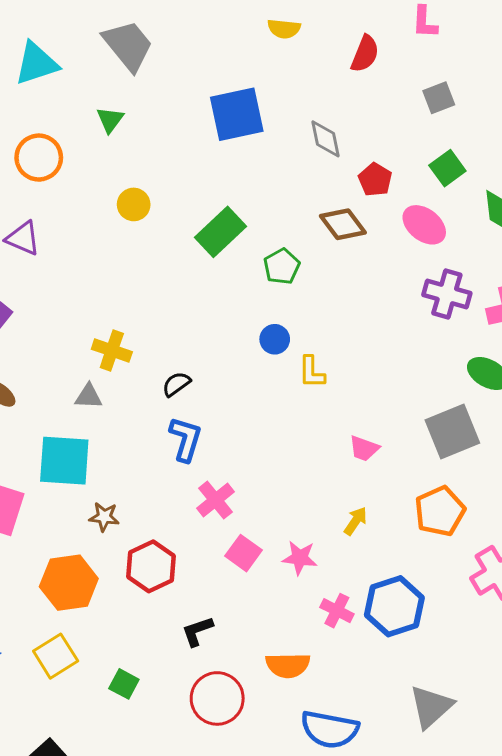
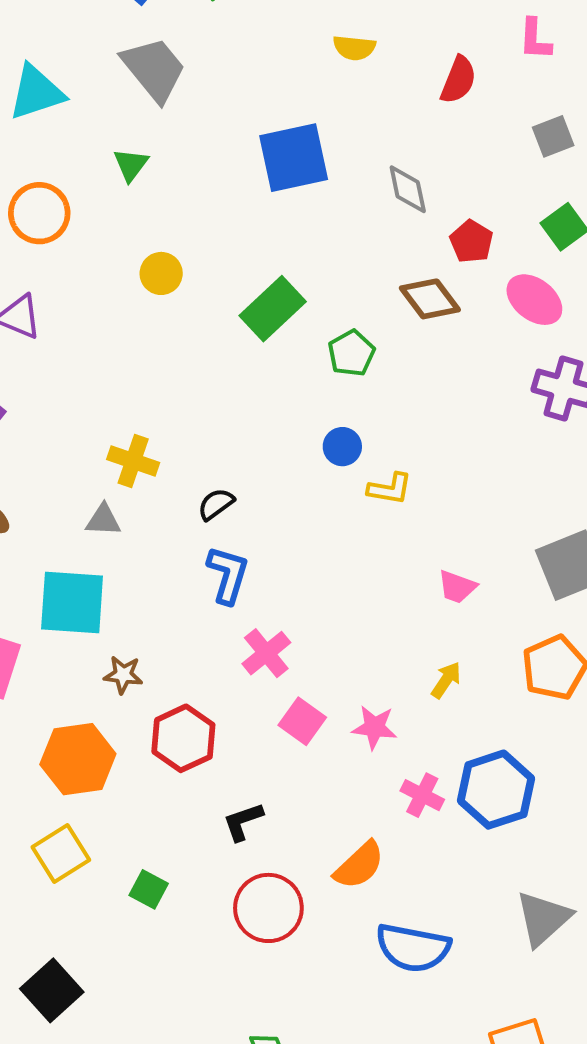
yellow L-shape: (312, 372) -> (390, 489), turned -80
orange semicircle: (288, 665) -> (359, 865), turned -42

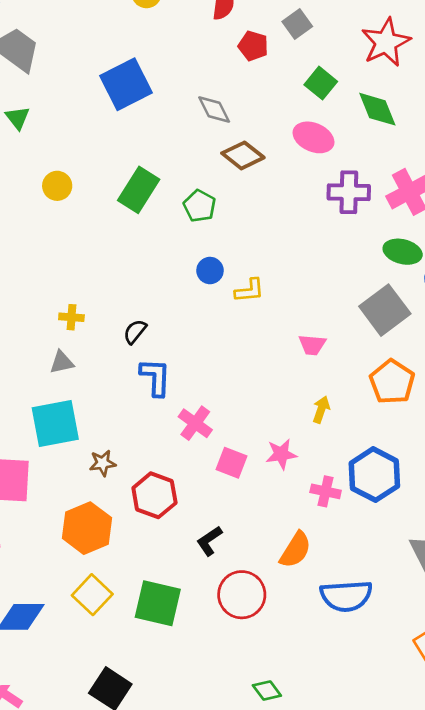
gray diamond: (408, 189) -> (214, 109), moved
red pentagon: (471, 242) -> (253, 46), moved
yellow cross: (133, 461) -> (71, 317), size x0.7
green square: (149, 889) -> (158, 603), size x1.8

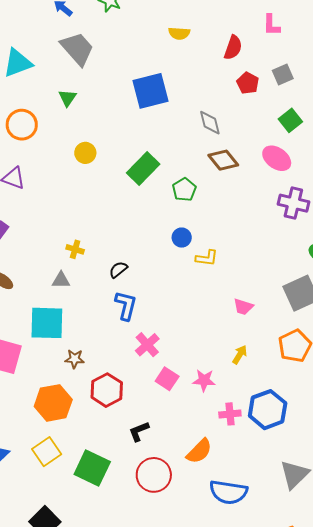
pink cross: (326, 491) -> (230, 414), turned -30

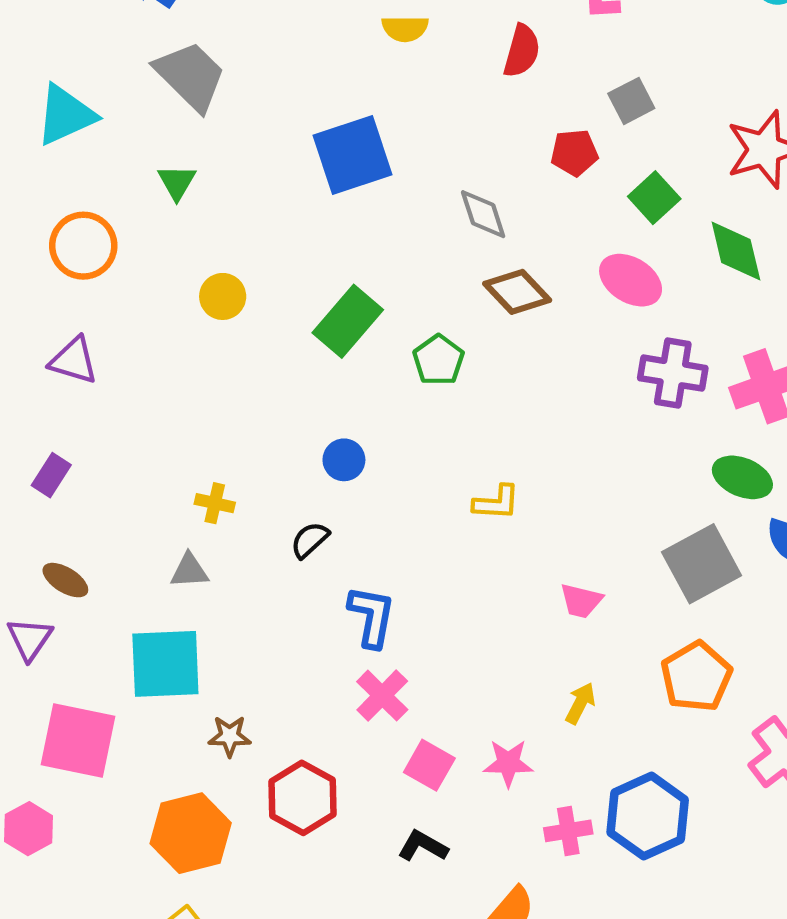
red pentagon: (248, 83) -> (574, 153), moved, turned -30
blue circle: (182, 238) -> (344, 460), moved
blue L-shape: (126, 305) -> (372, 616), moved
black L-shape: (139, 431) -> (423, 846), moved, turned 55

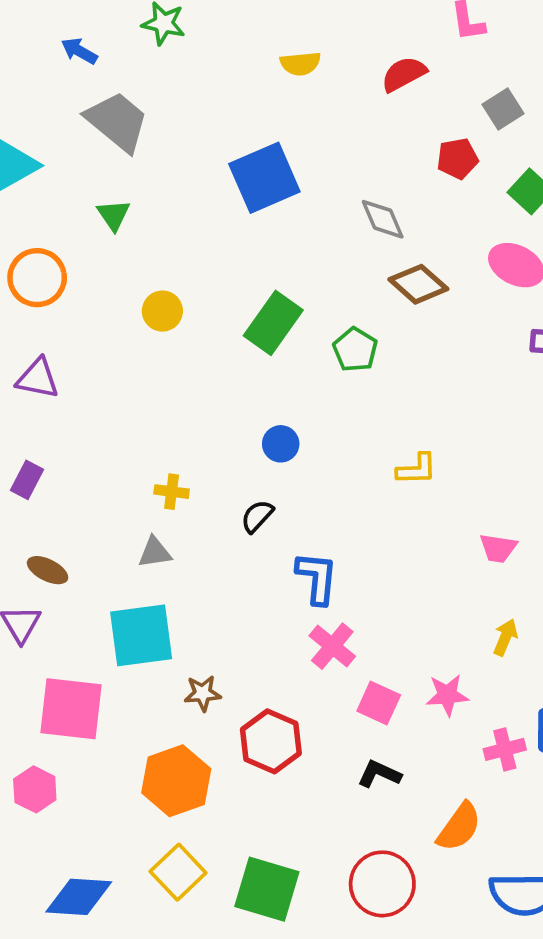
red semicircle: (522, 51) -> (404, 74), turned -129

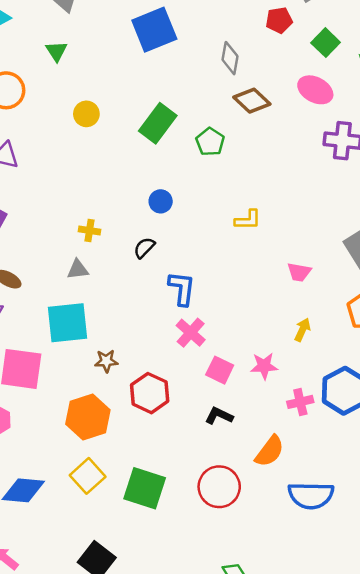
gray diamond: (383, 219) -> (230, 58), turned 32

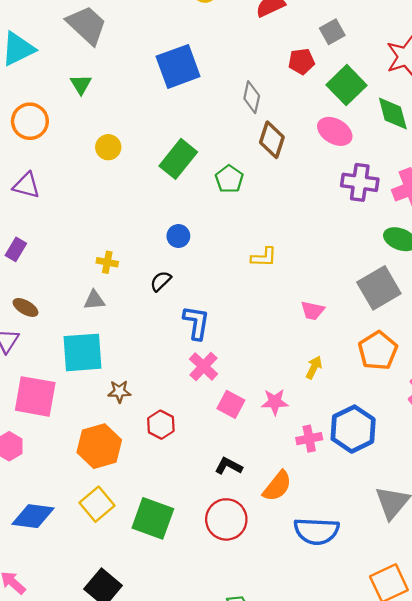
green square: (326, 43) -> (347, 85), size x1.4
brown diamond: (252, 101) -> (272, 140), turned 63
red hexagon: (150, 393) -> (161, 425), size x0.7
black L-shape: (219, 416) -> (229, 466), moved

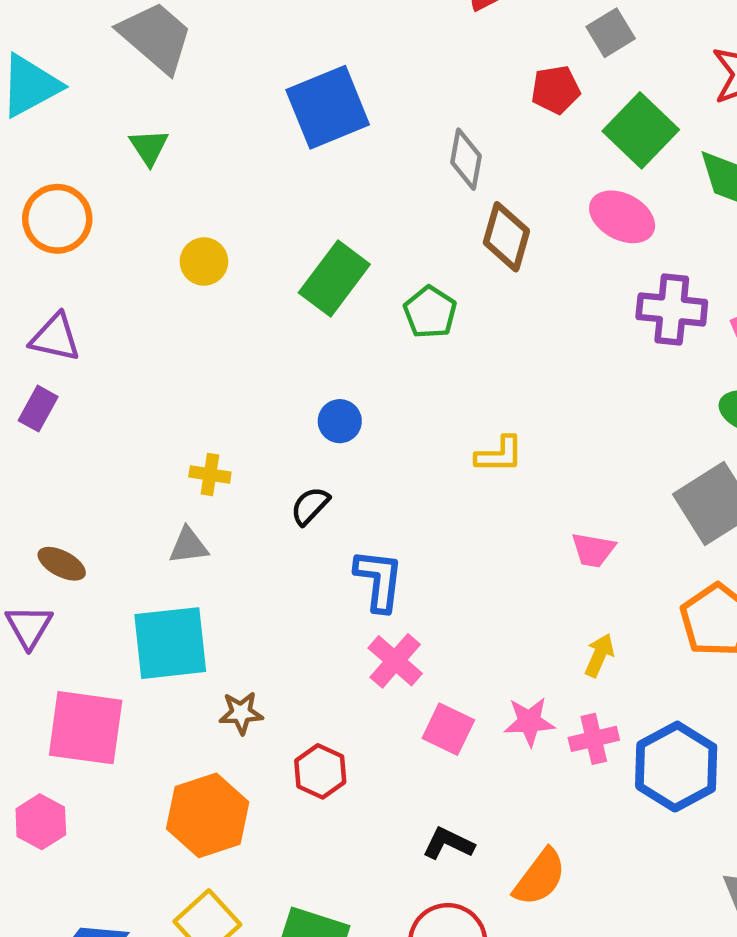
purple rectangle: (16, 249) -> (38, 409), moved
pink cross: (309, 439) -> (594, 739), moved

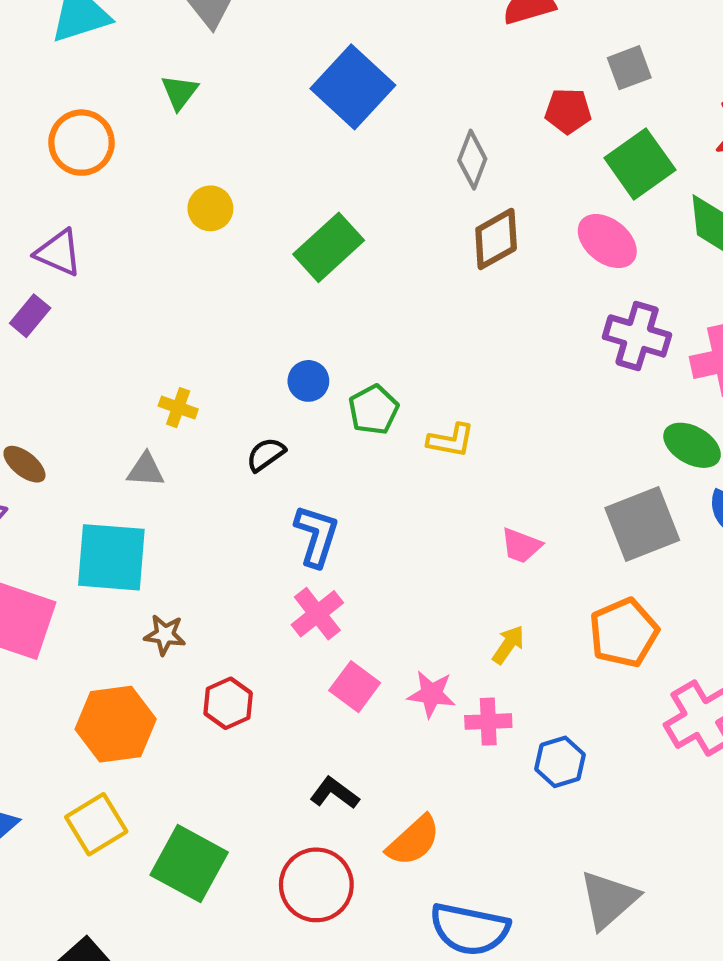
blue square: (328, 107) -> (353, 87), turned -36
brown diamond: (506, 237) -> (496, 239), turned 34
green pentagon: (430, 312) -> (373, 410), moved
blue hexagon: (676, 767) -> (560, 762), size x0.6

